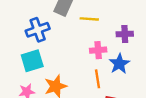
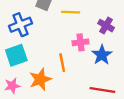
purple cross: (125, 34) -> (106, 26), turned 35
orange line: (98, 79) -> (62, 63), moved

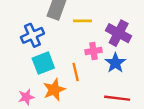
purple cross: (106, 26) -> (119, 33), size x1.5
cyan square: (16, 55) -> (43, 63), moved

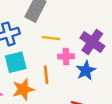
yellow line: (82, 21) -> (51, 38), moved

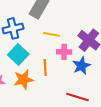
cyan square: (16, 62) -> (18, 55), turned -36

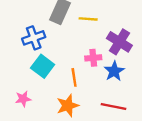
yellow line: (51, 34) -> (88, 19), moved
orange star: (24, 80) -> (68, 106), moved

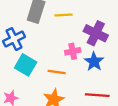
orange line: (74, 77) -> (57, 72), turned -66

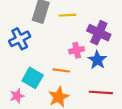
cyan square: (26, 65) -> (33, 78), moved

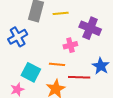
blue star: (97, 60) -> (101, 66), moved
red line: (101, 92) -> (79, 77), moved

